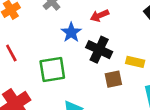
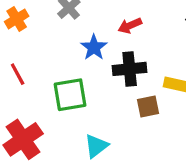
black cross: (99, 50) -> (130, 69), turned -30

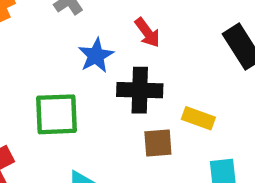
red arrow: (130, 26) -> (147, 33), turned -110

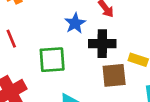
brown square: (158, 143) -> (114, 75), size x1.4

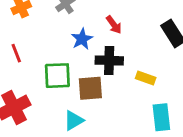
brown square: (114, 75) -> (90, 88), moved

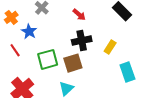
blue star: (82, 39) -> (29, 31), moved
yellow rectangle: (146, 78) -> (110, 47), turned -64

